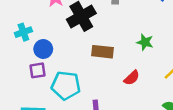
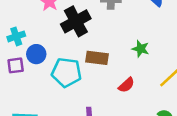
purple square: (38, 70) -> (16, 65), moved
cyan pentagon: (66, 85) -> (66, 72), moved

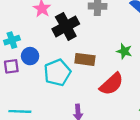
cyan pentagon: (66, 72) -> (57, 73), turned -30
red semicircle: (126, 85) -> (112, 84), size x1.6

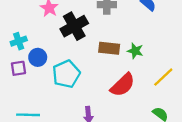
brown rectangle: (85, 59) -> (109, 48), moved

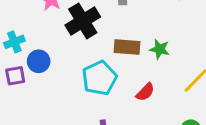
cyan pentagon: (66, 74) -> (99, 78), moved
red semicircle: (123, 85) -> (145, 92), size x0.6

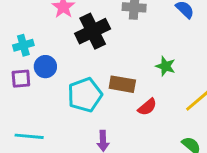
brown rectangle: (127, 47) -> (122, 84), moved
cyan pentagon: (99, 78) -> (85, 95), moved

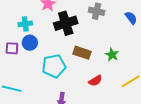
cyan cross: (23, 45) -> (25, 24), moved
brown rectangle: (122, 84) -> (82, 53), moved

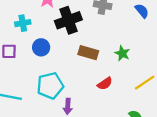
blue circle: (30, 43) -> (41, 47), moved
cyan pentagon: (54, 66) -> (50, 86), moved

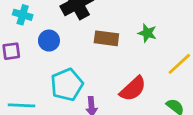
cyan cross: (23, 23) -> (23, 15), turned 35
red semicircle: (105, 84) -> (133, 89), moved, size x1.5

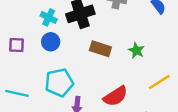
cyan cross: (23, 15) -> (49, 17), moved

